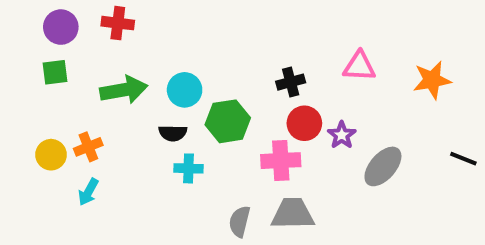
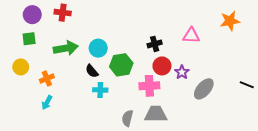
orange star: (432, 80) -> (230, 21), moved
black semicircle: (173, 133) -> (92, 71), turned 48
yellow circle: (51, 155) -> (21, 67), moved

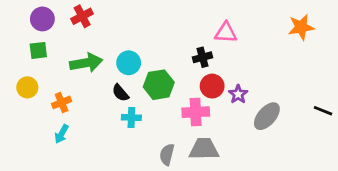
red cross: (63, 13) -> (82, 16), turned -35
pink triangle: (191, 36) -> (226, 33), moved

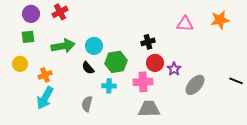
pink triangle: (226, 33) -> (185, 24), moved
cyan cross: (131, 118) -> (109, 86), moved
cyan arrow: (62, 134) -> (45, 98), size x1.6
gray semicircle: (167, 154) -> (87, 104), moved

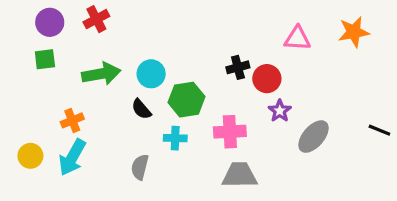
red circle: (155, 63) -> (267, 79), moved
yellow circle: (20, 64) -> (30, 156), moved

